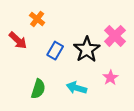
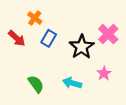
blue rectangle: (55, 51) -> (49, 38), moved
green semicircle: (38, 89) -> (36, 84), turned -54

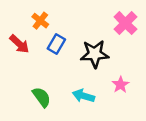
pink cross: (108, 34) -> (125, 23), moved
black star: (82, 47) -> (95, 54), turned 30

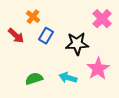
pink star: (120, 85) -> (98, 69), size x1.6
green semicircle: (42, 97) -> (34, 79), turned -72

